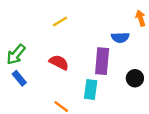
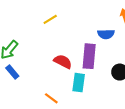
red semicircle: (59, 62) -> (63, 61), moved

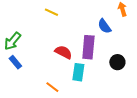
yellow line: (50, 19) -> (51, 12), turned 56
blue semicircle: (106, 34) -> (104, 26), turned 56

